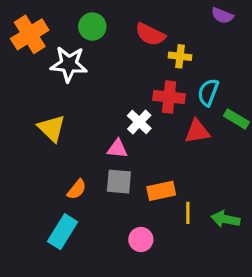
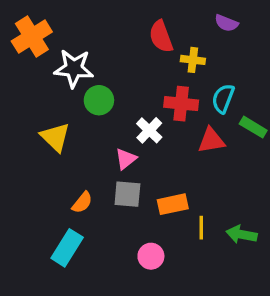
purple semicircle: (222, 16) -> (226, 23), moved
green circle: (92, 27) -> (99, 100), moved
red semicircle: (150, 34) -> (161, 36), turned 44
pink triangle: (117, 149) -> (126, 159), turned -45

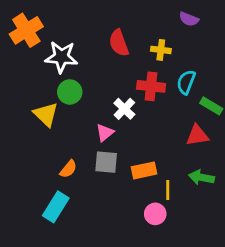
red semicircle: (161, 36) -> (119, 43), moved
green circle: (99, 100) -> (70, 92), moved
red triangle: (211, 140) -> (197, 135), moved
green arrow: (241, 234) -> (201, 177), moved
pink circle: (151, 256) -> (155, 214), moved

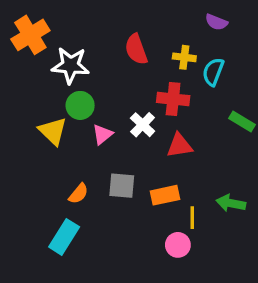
cyan semicircle: (186, 82) -> (213, 72), moved
pink triangle: (105, 133) -> (103, 134), moved
red triangle: (197, 135) -> (179, 146), moved

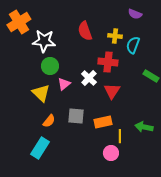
yellow triangle: (53, 131) -> (41, 93), moved
red triangle: (179, 146) -> (112, 91), turned -48

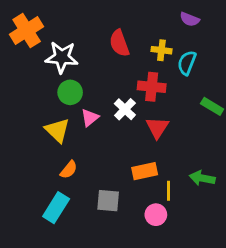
gray square: (76, 116) -> (108, 201), moved

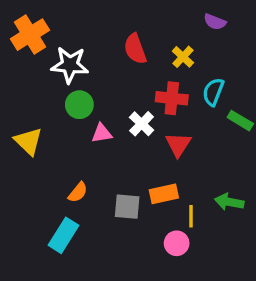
yellow cross: (161, 50) -> (183, 57), turned 36
cyan semicircle: (187, 63) -> (213, 92), moved
pink triangle: (90, 118) -> (102, 133), turned 30
yellow triangle: (57, 130) -> (28, 141), moved
gray square: (108, 201) -> (127, 207), moved

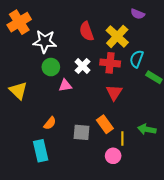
yellow cross: (183, 57) -> (117, 36), size x1.6
white cross: (142, 124) -> (83, 66), moved
orange rectangle: (164, 194) -> (105, 124), turned 66
cyan rectangle: (63, 235) -> (41, 151), turned -45

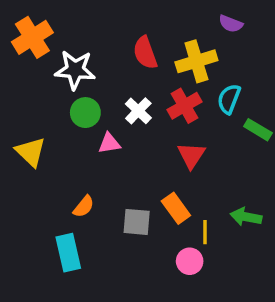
yellow cross: (117, 36) -> (196, 61), turned 30
red cross: (110, 63) -> (184, 106), turned -36

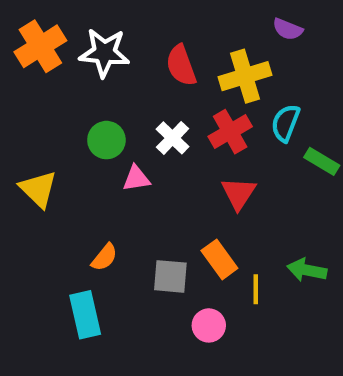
white star: (75, 70) -> (104, 53), moved
pink circle: (190, 261) -> (209, 325), moved

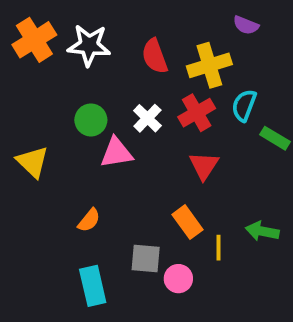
pink triangle: (136, 178) -> (116, 153), size x1.4
gray square: (170, 276) -> (146, 259), moved
cyan rectangle: (85, 315) -> (93, 286), moved

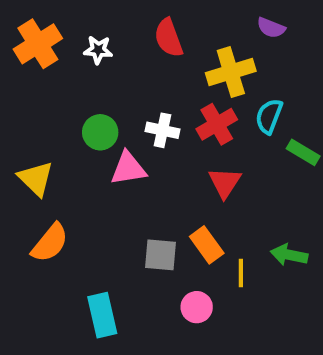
white star: (89, 45) -> (98, 50), size x0.6
red semicircle: (155, 56) -> (169, 38), moved
white cross: (147, 118) -> (162, 130), turned -32
orange semicircle: (89, 220) -> (50, 243), moved, size x1.5
gray square: (146, 259) -> (160, 255), moved

